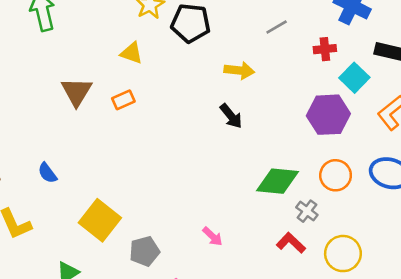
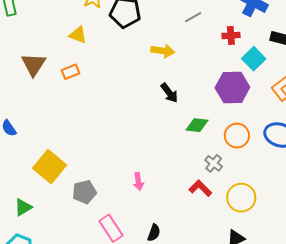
black arrow: (231, 116) -> (169, 93), moved
green diamond: (277, 181) -> (197, 125), moved, size x0.7
pink arrow: (213, 236) -> (138, 182), turned 36

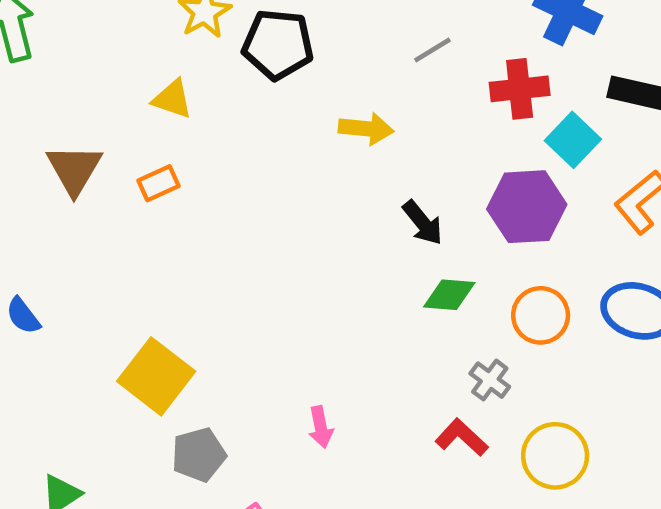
red cross: (231, 35) -> (520, 89), size x1.4
black arrow: (169, 93) -> (423, 223), moved
yellow square: (50, 167) -> (156, 376), moved

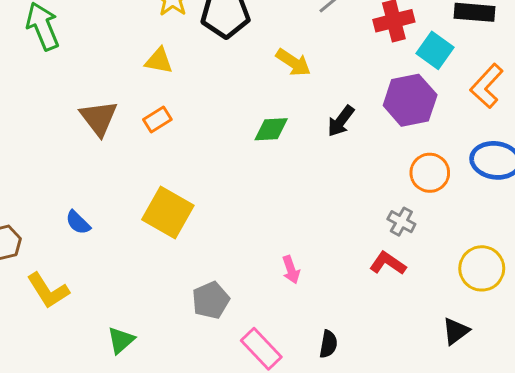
yellow arrow: (366, 129) -> (293, 62), turned 36
black arrow: (423, 223) -> (341, 121), turned 84
green diamond: (449, 295) -> (271, 129), moved
yellow square: (156, 376) -> (168, 212), moved
yellow circle: (555, 456) -> (482, 268), moved

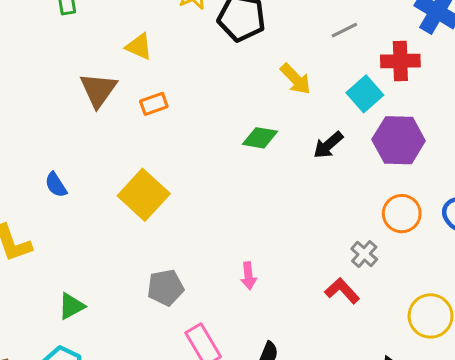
cyan square: (435, 50) -> (365, 94), moved
yellow triangle: (159, 61) -> (139, 47), moved

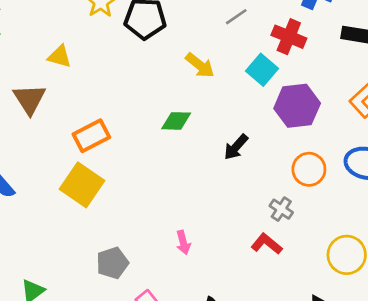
red cross: (400, 61) -> (289, 37), turned 32
orange rectangle: (154, 104) -> (91, 136), moved, size x1.5
black arrow: (328, 145) -> (236, 147), moved

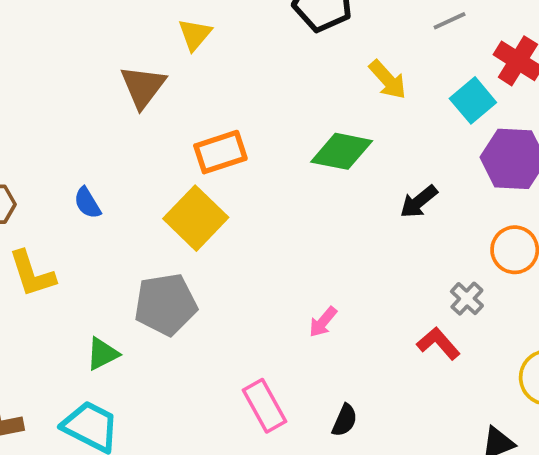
yellow triangle: (60, 56) -> (195, 34), turned 45
green diamond: (176, 121) -> (342, 151), size x1.4
pink arrow: (183, 242) -> (323, 322), turned 45
gray pentagon: (112, 263) -> (166, 304), moved, size x1.4

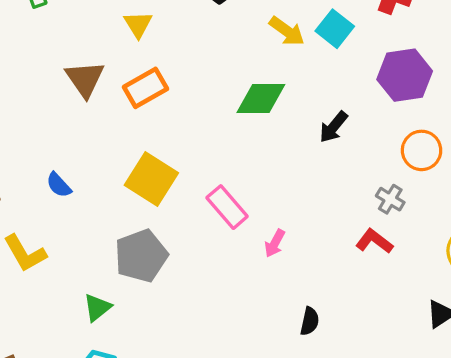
yellow triangle: (195, 34) -> (138, 24), moved
cyan square: (473, 100) -> (335, 29), moved
orange rectangle: (220, 152) -> (145, 88), moved
pink rectangle: (265, 406) -> (227, 207), moved

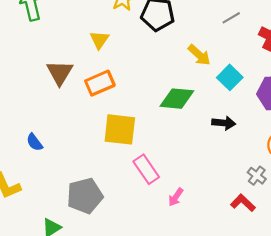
cyan square: (335, 29) -> (230, 77), moved
black arrow: (333, 127) -> (224, 123), turned -130
yellow square: (151, 179) -> (120, 129), moved, turned -32

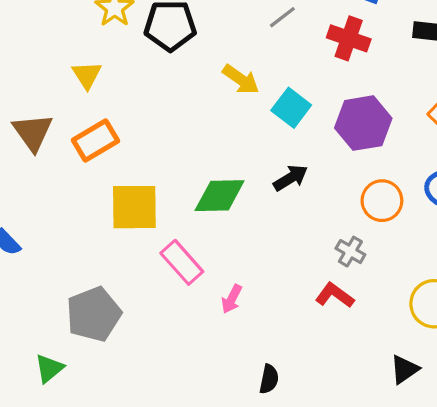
green diamond: (177, 99) -> (220, 196), moved
black arrow: (224, 123) -> (291, 178), turned -30

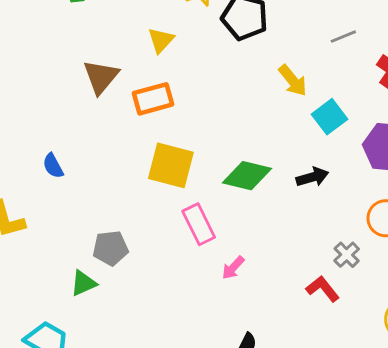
gray pentagon: (94, 314) -> (110, 248), size x0.7
green triangle: (49, 368) -> (83, 283), moved

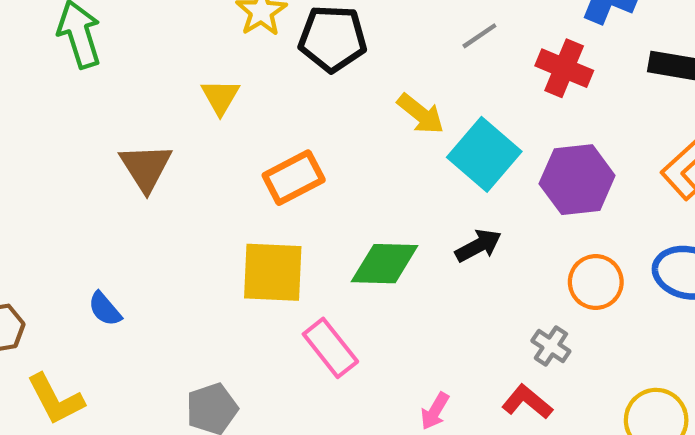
orange rectangle: (153, 99) -> (294, 178), moved
cyan square: (330, 117) -> (484, 154), size x1.4
pink arrow: (233, 268) -> (435, 411), moved

